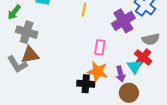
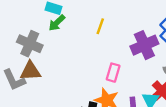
green arrow: (14, 12) -> (57, 23), moved

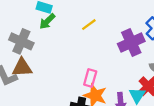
yellow line: (100, 26) -> (89, 25), turned 35
pink rectangle: (113, 73) -> (90, 78), moved

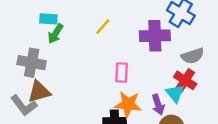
purple cross: (131, 43) -> (155, 36), turned 35
pink rectangle: (90, 78) -> (122, 72), moved

